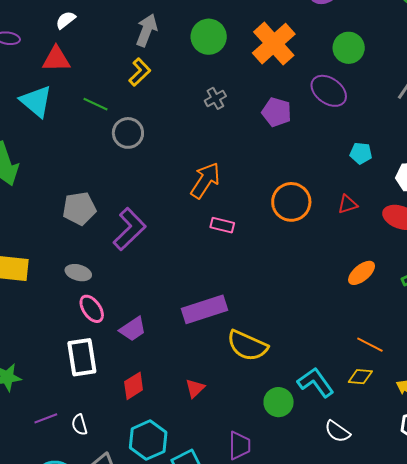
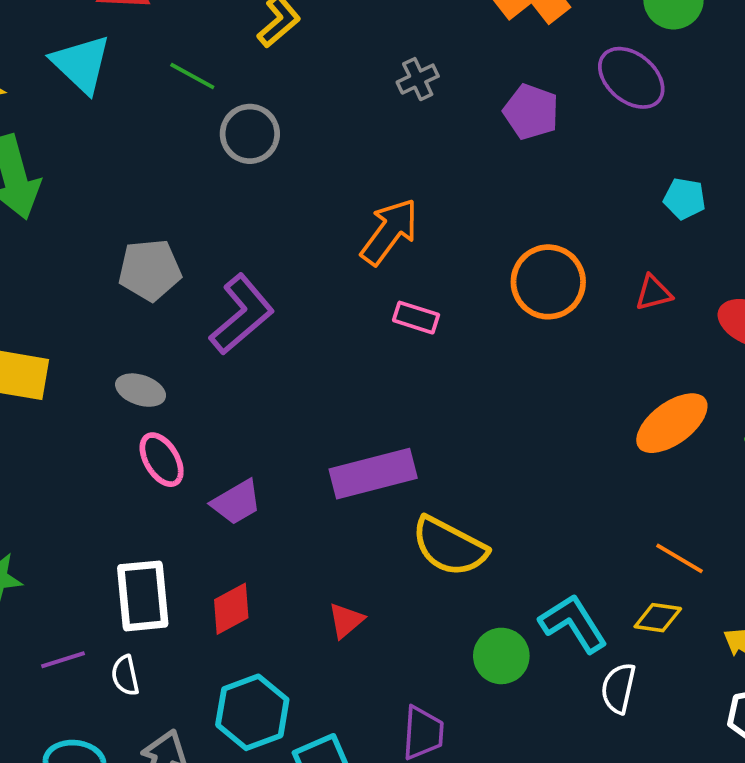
orange ellipse: (362, 273) -> (672, 423), size x1.4
white rectangle: (82, 357) -> (143, 596), moved
white semicircle: (337, 431) -> (618, 688), moved, turned 64

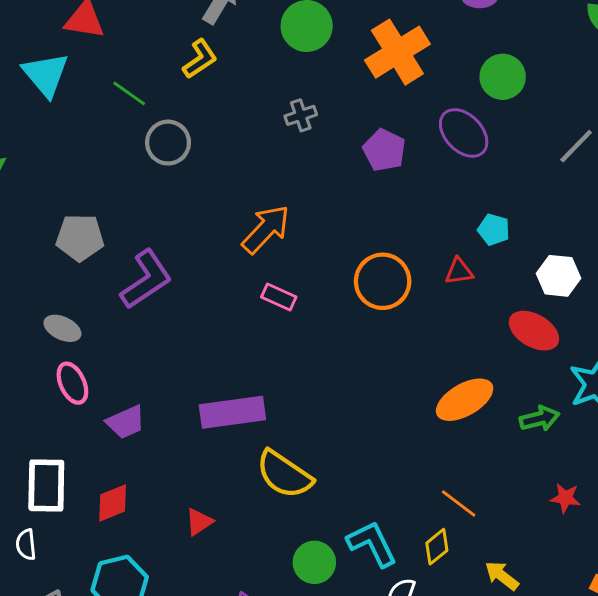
red triangle: (653, 293) -> (459, 271), moved
yellow diamond: (658, 618) -> (437, 547), turned -54

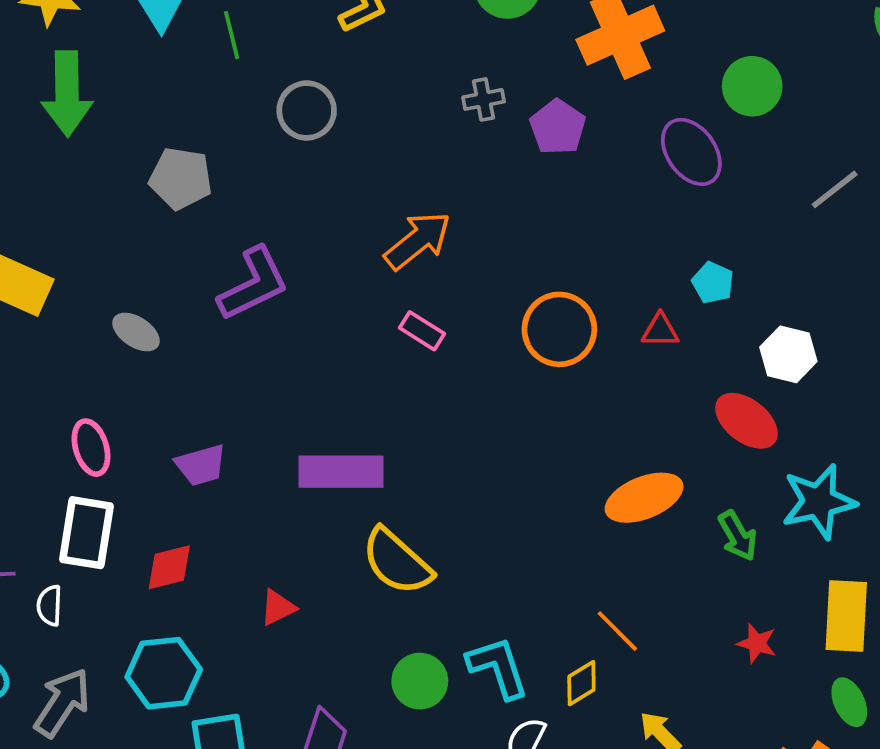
green line: (129, 93) -> (232, 35), moved, turned 33
purple pentagon: (384, 150) -> (558, 127), moved
gray pentagon: (80, 238) -> (181, 178), moved
pink ellipse: (72, 383) -> (91, 448), moved
green arrow: (540, 419) -> (738, 536), turned 66

